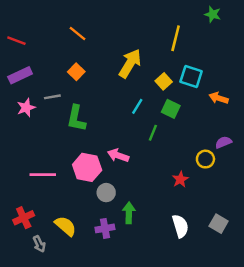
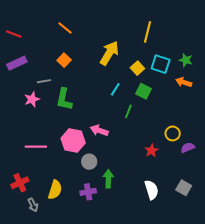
green star: (213, 14) -> (186, 60), moved
pink star: (26, 108) -> (32, 99), moved
purple semicircle: (223, 142) -> (188, 148), moved
yellow semicircle: (66, 226) -> (55, 190), turned 66

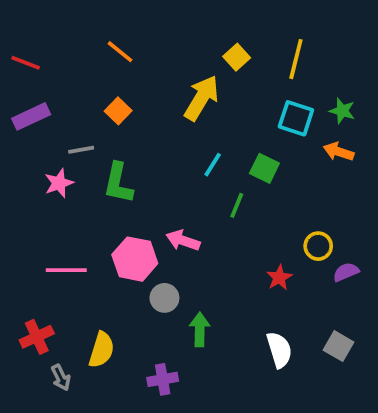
yellow line: (147, 32) -> (296, 59), moved
yellow square: (137, 68) -> (237, 57), moved
purple cross: (88, 192) -> (163, 379), moved

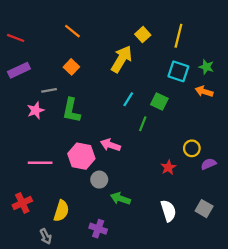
green arrow: (200, 329) -> (120, 199), turned -72
gray arrow: (61, 378) -> (46, 236), moved
purple cross: (163, 379) -> (98, 229), turned 30

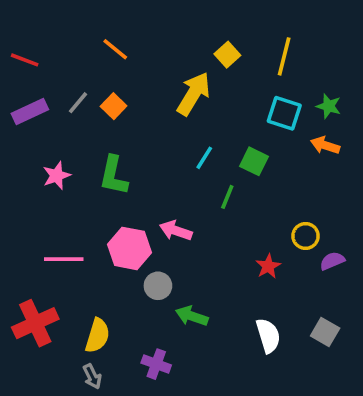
gray line: (49, 90) -> (78, 103), moved, turned -40
red cross: (22, 203) -> (35, 323), size x1.4
gray arrow: (46, 236) -> (92, 376), moved

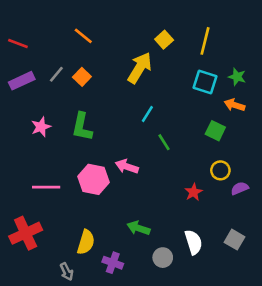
green square: (254, 161) -> (215, 131), moved
green line: (227, 197) -> (164, 142), turned -54
gray circle: (158, 286) -> (163, 258), moved
yellow semicircle: (98, 336) -> (86, 242), moved

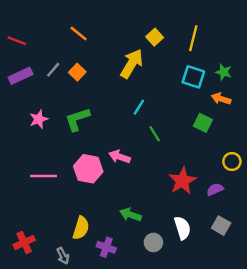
green L-shape: (82, 127) -> (77, 119), turned 60
yellow circle: (220, 170) -> (232, 162), moved
purple semicircle: (240, 188) -> (215, 189), moved
red star: (193, 192) -> (182, 181), size x1.6
red cross: (26, 233) -> (24, 242), moved, size x0.7

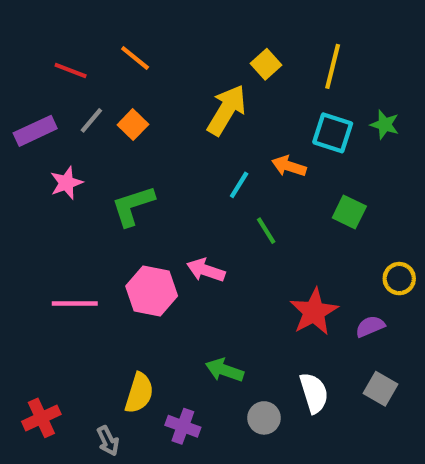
red line: (17, 41) -> (71, 70), moved
orange arrow: (221, 99) -> (289, 166), moved
pink star: (39, 119) -> (66, 183), moved

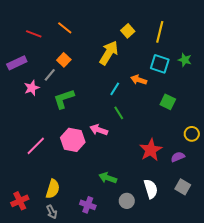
gray line: (91, 120) -> (50, 75), moved
green line: (266, 231) -> (119, 113), moved
pink line: (75, 304) -> (36, 146), turned -45
yellow semicircle: (139, 393) -> (53, 189), moved

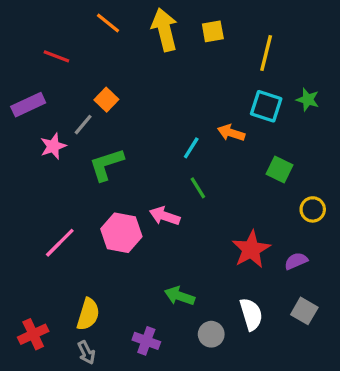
orange line: (65, 28) -> (108, 23), moved
yellow square: (128, 31) -> (213, 31), moved, turned 32
yellow arrow: (109, 53) -> (165, 30), moved, turned -45
yellow circle: (192, 134) -> (313, 209), moved

